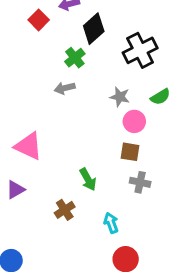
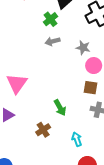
gray arrow: (65, 88) -> (53, 41), moved
pink triangle: (28, 146) -> (17, 83), turned 40

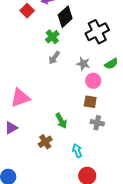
gray arrow: (53, 41) -> (54, 58), turned -40
pink triangle: (17, 83) -> (20, 98), turned 35

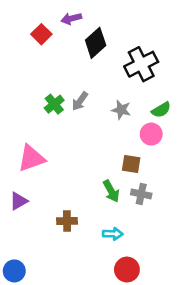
green cross: (52, 37) -> (54, 104), moved
pink circle: (93, 81) -> (151, 134), moved
green arrow: (61, 121) -> (111, 191), moved
brown cross: (45, 142) -> (67, 221), turned 32
cyan arrow: (77, 151) -> (113, 234), turned 112

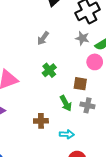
green cross: (54, 104) -> (49, 70), moved
gray star: (121, 110) -> (82, 38), moved
brown cross: (67, 221) -> (41, 121), moved

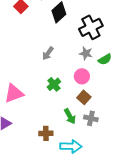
pink circle: (95, 62) -> (82, 76), moved
brown square: (80, 84) -> (84, 97), turned 32
cyan arrow: (67, 134) -> (71, 146), size x1.5

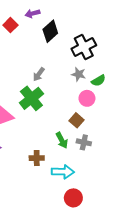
pink circle: (82, 76) -> (87, 98), moved
green cross: (54, 84) -> (31, 98), moved, size x1.6

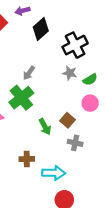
pink circle: (87, 98) -> (90, 103), moved
green arrow: (62, 140) -> (45, 127), moved

